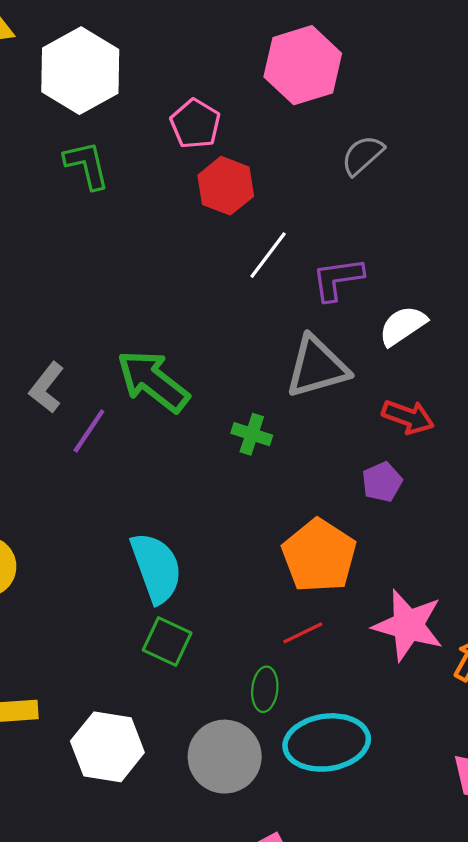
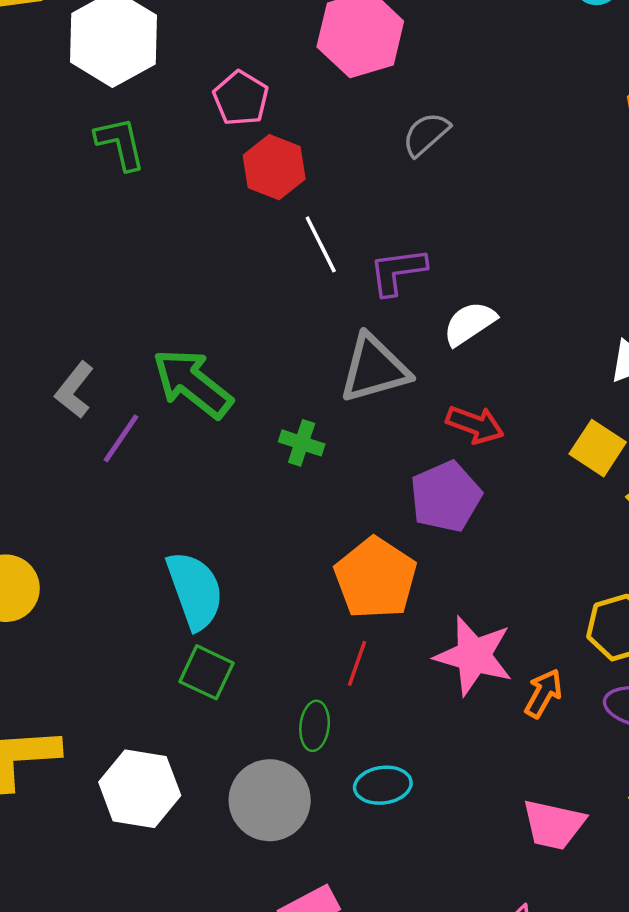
white line: (268, 255) -> (321, 244), turned -64
purple pentagon: (382, 482) -> (446, 497), size x1.6
red line: (303, 633) -> (357, 663), turned -45
cyan ellipse: (327, 742) -> (383, 785), size x0.6

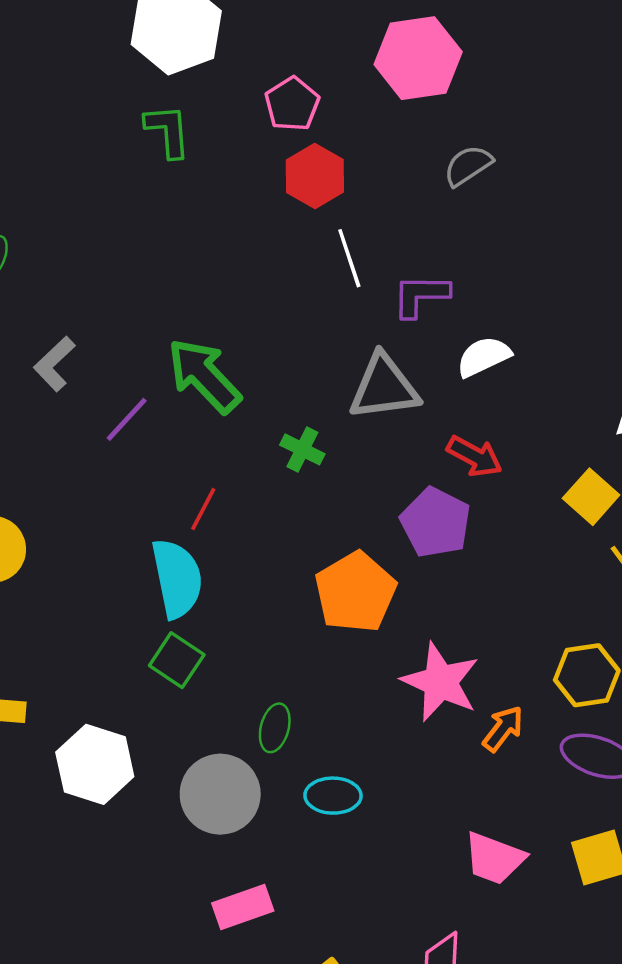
gray L-shape: (74, 390) -> (54, 364), moved
purple pentagon: (446, 497) -> (436, 523), turned -30
red line: (357, 663) -> (203, 509), moved

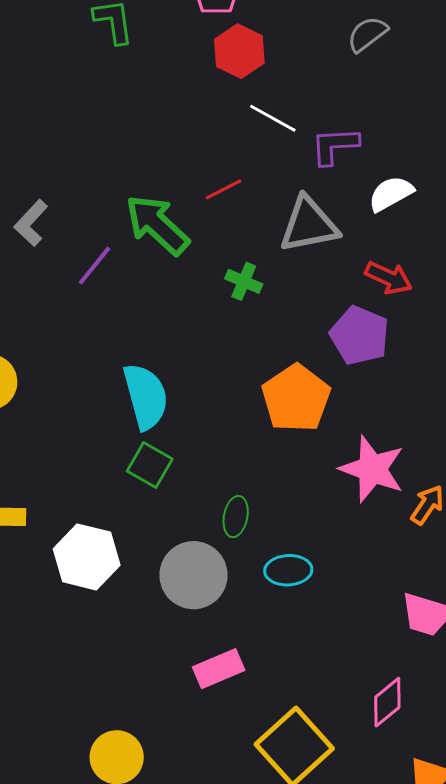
white line: (349, 258) -> (273, 118), turned -39
red line: (203, 509) -> (224, 189), moved, turned 39

